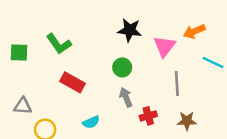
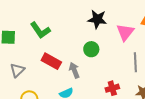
gray arrow: (126, 97) -> (74, 70), moved
gray triangle: (23, 106) -> (17, 70), moved, turned -49

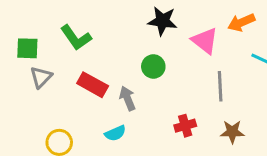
pink triangle: (125, 32) -> (205, 41), turned -30
gray triangle: (17, 70) -> (41, 77), moved

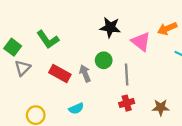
green square: (27, 48) -> (13, 47), turned 35
gray line: (220, 86) -> (127, 75), moved
gray arrow: (128, 98) -> (85, 73), moved

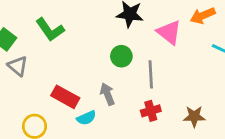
gray triangle: (23, 68) -> (18, 66), turned -35
red rectangle: (60, 73) -> (65, 97), moved
gray arrow: (85, 73) -> (107, 94), moved

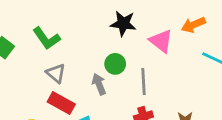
gray triangle: (18, 66) -> (56, 73), moved
gray arrow: (107, 94) -> (99, 84), moved

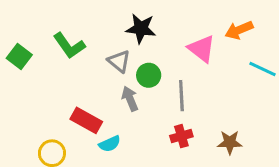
black star: (123, 23) -> (141, 28), moved
gray triangle: (56, 73) -> (119, 61), moved

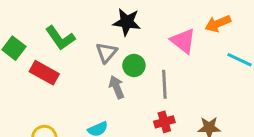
gray triangle: (119, 61) -> (106, 52), turned 30
red rectangle: (86, 120) -> (44, 73), moved

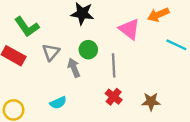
gray triangle: (106, 52) -> (51, 52), moved
red cross: (164, 122) -> (114, 97), turned -35

